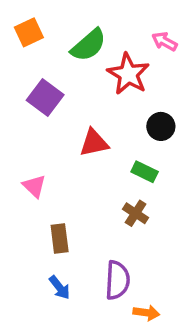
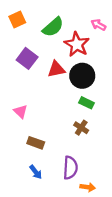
black circle: (161, 126) -> (82, 76), moved, size x1.5
red triangle: (94, 143) -> (56, 69), moved
brown rectangle: (60, 239) -> (36, 143), turned -63

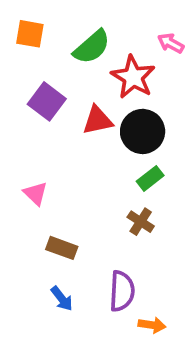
orange square: (17, 19) -> (30, 34), turned 35
green rectangle: (87, 103) -> (150, 178), turned -64

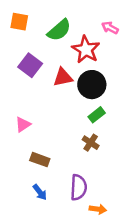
pink triangle: (35, 193) -> (23, 124), turned 42

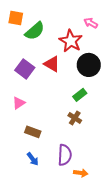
green semicircle: (59, 30) -> (35, 31), moved
purple square: (30, 65) -> (25, 69), moved
red triangle: (63, 77) -> (52, 64), turned 42
black circle: (92, 85) -> (89, 65), moved

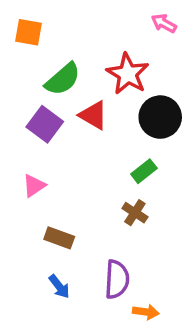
pink arrow: (91, 23) -> (164, 23), moved
green semicircle: (35, 31) -> (63, 79), moved

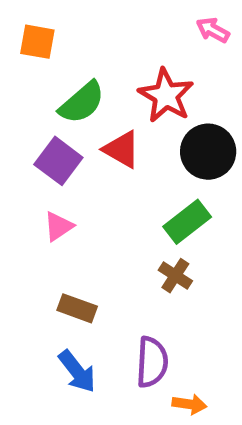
green rectangle: (144, 171) -> (187, 222), size x1.4
pink triangle: (34, 186) -> (58, 226), moved
blue arrow: (59, 287) -> (77, 371), size x1.4

